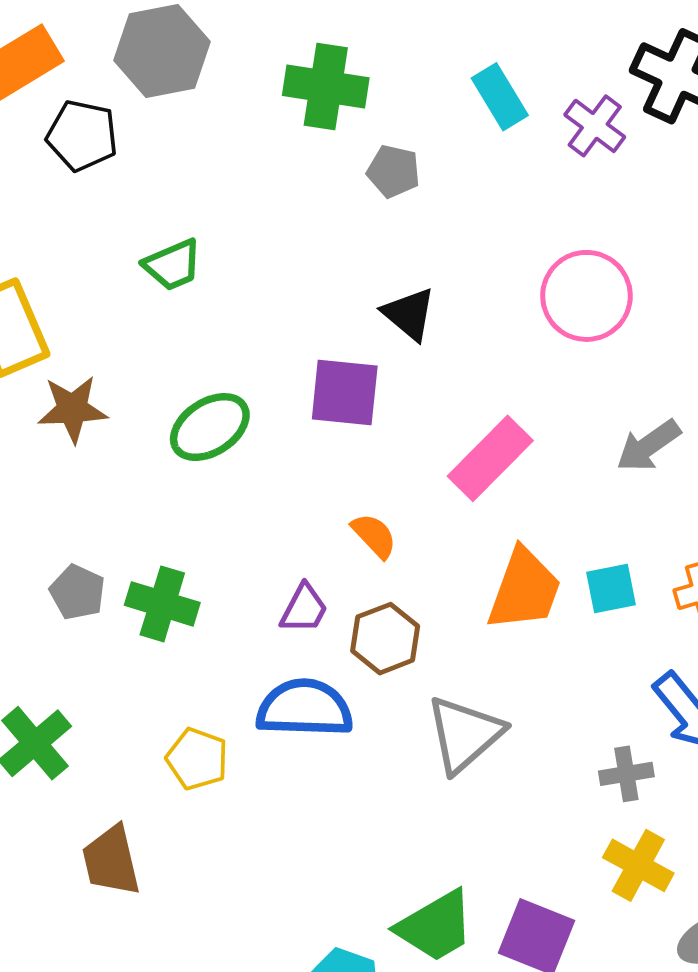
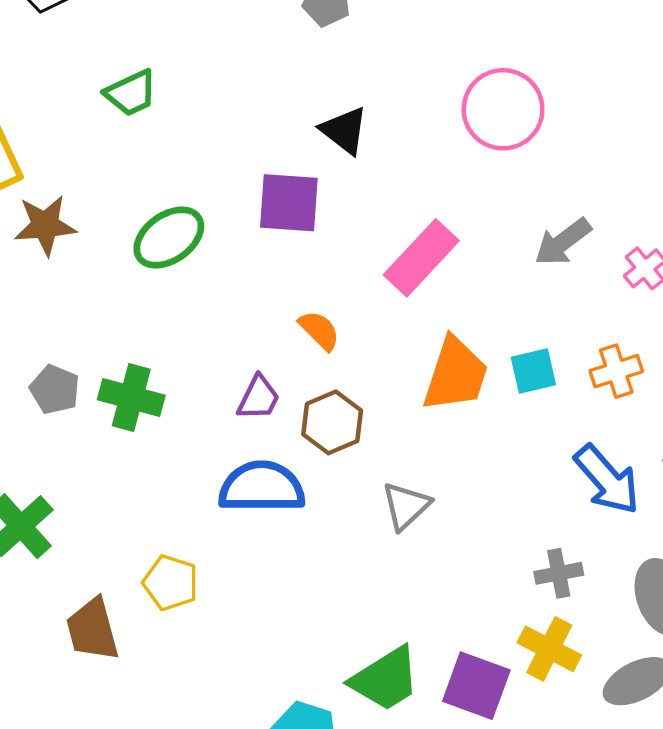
gray triangle: (464, 734) -> (406, 506), size x0.7
yellow pentagon: (197, 759) -> (171, 583), moved
gray cross: (626, 774) -> (559, 573), moved
yellow cross: (638, 865) -> (549, 649), moved

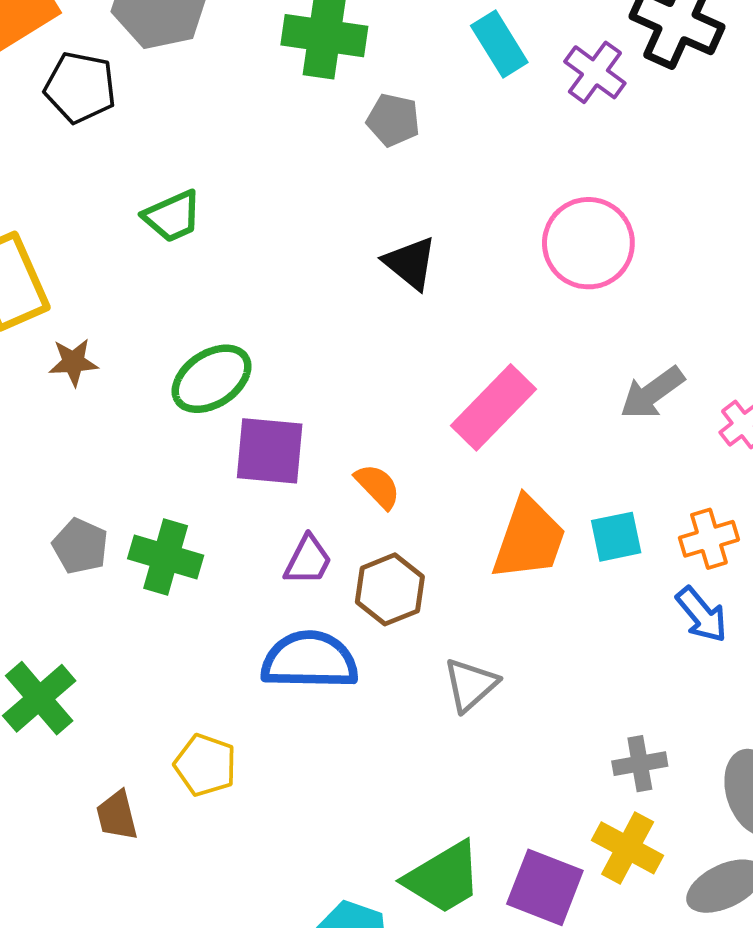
purple square: (289, 203) -> (270, 451), moved
brown star: (45, 225) -> (73, 362), size x0.7
blue arrow: (607, 480) -> (702, 615), moved, size x0.7
brown trapezoid: (92, 629) -> (117, 815), size x0.7

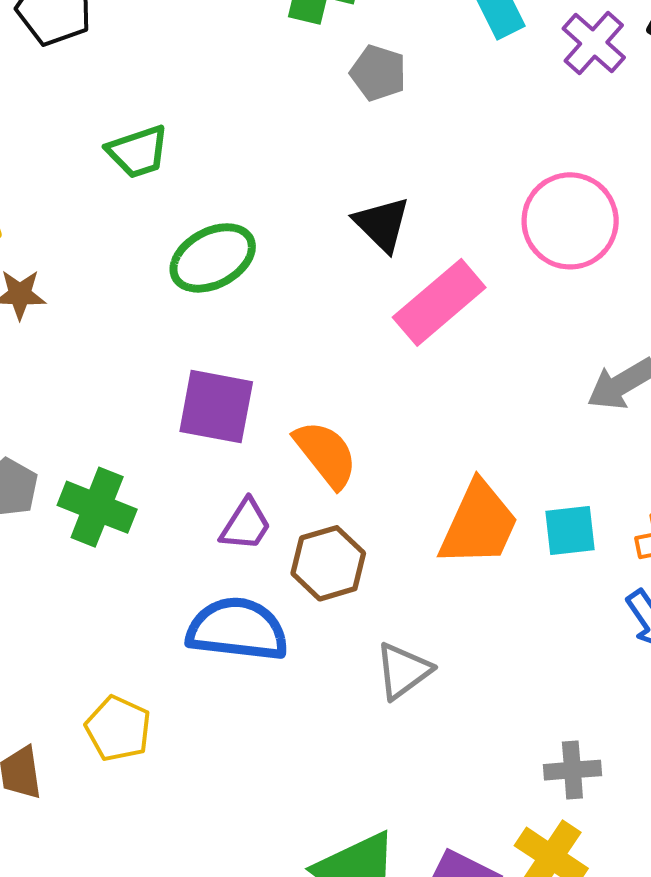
green ellipse: (212, 379) -> (213, 258), moved
pink rectangle: (493, 407) -> (439, 302), moved
orange semicircle: (378, 486) -> (326, 454), size x1.4

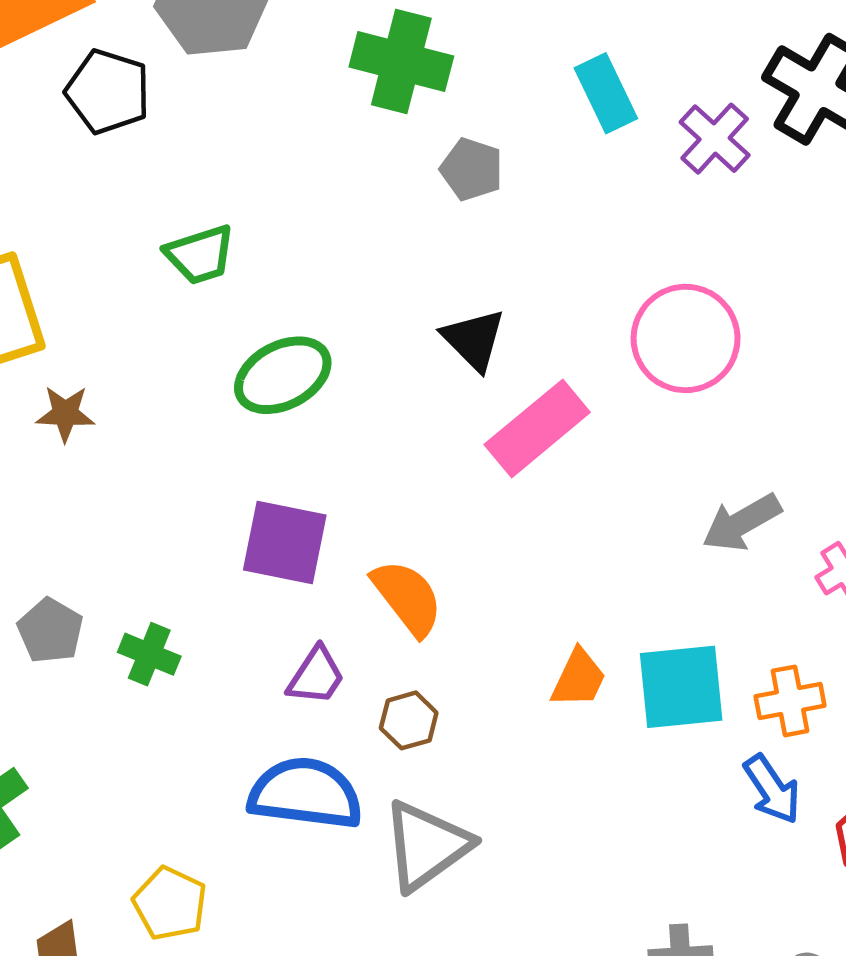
green cross: (97, 507) -> (149, 654), size x0.7
orange trapezoid: (479, 524) -> (579, 678), size x0.6
cyan square: (570, 530) -> (681, 687), size x1.5
brown hexagon: (328, 563) -> (409, 720), size x0.7
gray triangle: (403, 671) -> (426, 846), moved, size x1.4

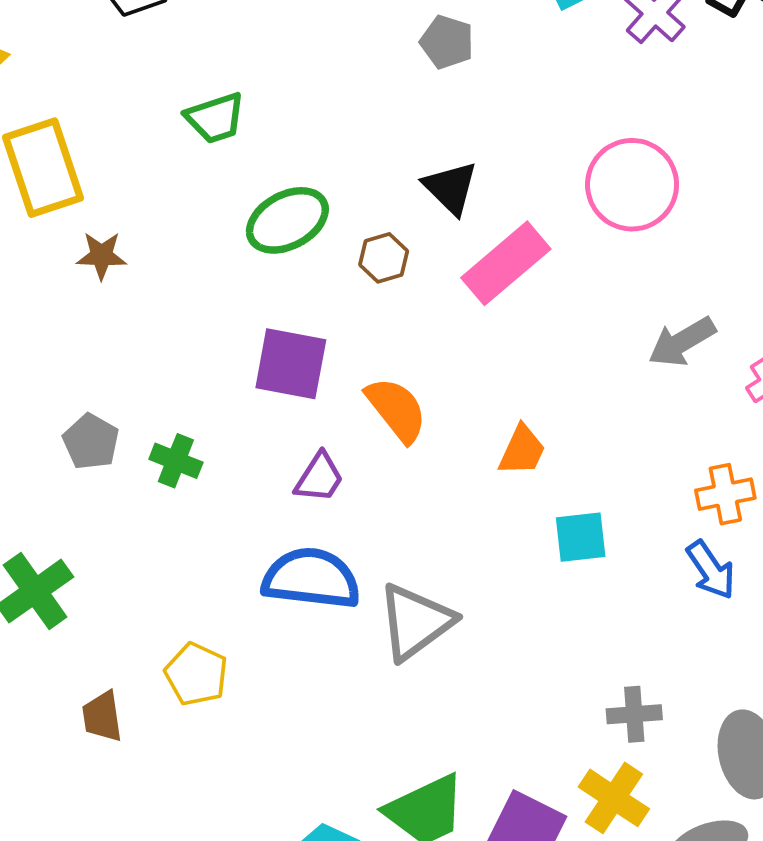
orange trapezoid: (579, 678) -> (522, 450), moved
cyan square: (681, 687) -> (581, 537), moved, size x0.7
brown hexagon: (409, 720) -> (384, 258), moved

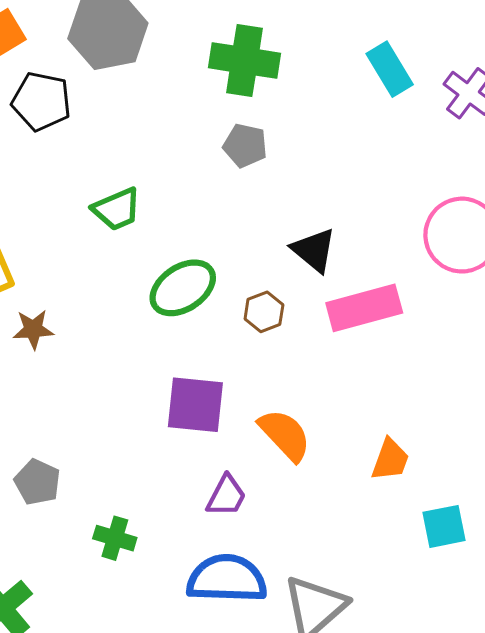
gray pentagon: (447, 42) -> (245, 145), moved
pink rectangle: (506, 263) -> (364, 308), turned 30
green cross: (176, 461) -> (115, 538), moved

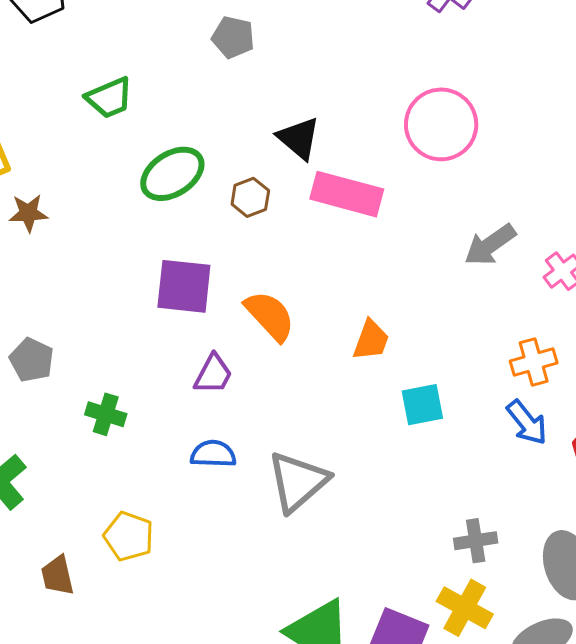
pink rectangle: (364, 308) -> (347, 194), turned 30
blue semicircle: (227, 579) -> (213, 454), size x0.6

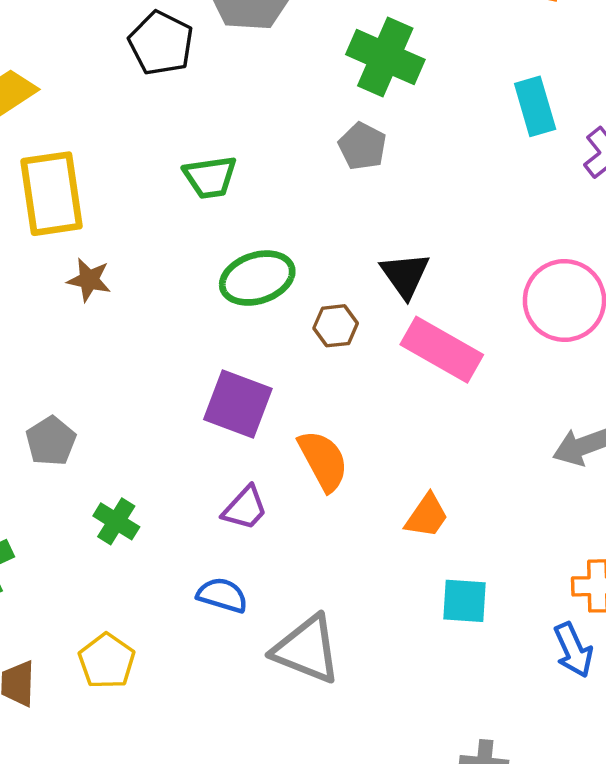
gray triangle: (298, 482) -> (307, 649), turned 48

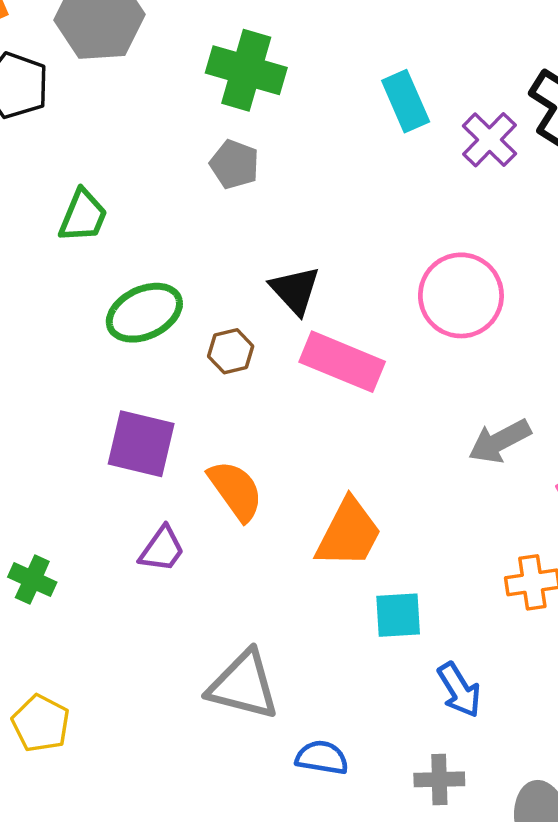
green trapezoid: (210, 177) -> (83, 216), turned -52
orange trapezoid: (427, 516) -> (349, 533), size x1.5
blue semicircle: (222, 595) -> (322, 758), moved
blue arrow: (573, 650) -> (459, 690), moved

